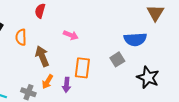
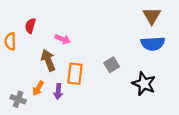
red semicircle: (40, 11) -> (30, 26), moved
blue semicircle: (135, 39) -> (153, 44), moved
brown arrow: (42, 56) -> (48, 60), moved

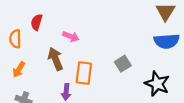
orange arrow: (38, 88) -> (19, 70), moved

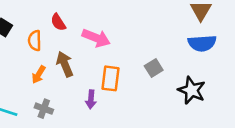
red semicircle: (37, 22) -> (58, 22), turned -49
pink arrow: (71, 36) -> (96, 38), size x1.5
brown arrow: (55, 59) -> (65, 64), moved

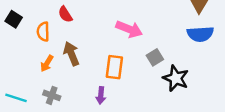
pink arrow: (96, 38) -> (129, 29), moved
black star: (192, 90) -> (176, 78), moved
purple arrow: (91, 99) -> (101, 95), moved

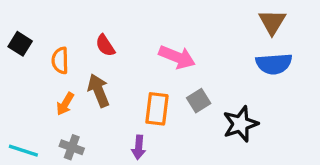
red semicircle: (65, 14) -> (105, 45), moved
gray square: (155, 57) -> (199, 101), moved
black star: (176, 78) -> (240, 124), turned 30

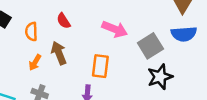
gray square: (199, 101) -> (150, 46), moved, size x1.5

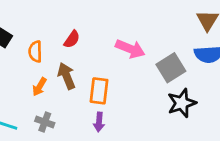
red semicircle: (64, 21) -> (72, 39), turned -112
orange rectangle: (100, 66) -> (99, 91), moved

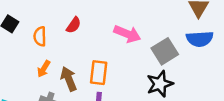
brown arrow: (66, 76) -> (69, 79), moved
black star: (182, 103) -> (160, 84), moved

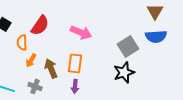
red semicircle: (74, 25) -> (40, 25), moved, size x1.5
pink arrow: (127, 34) -> (81, 32), moved
orange semicircle: (40, 36) -> (22, 42), moved

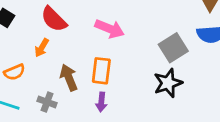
red semicircle: (40, 25) -> (54, 19), turned 100
orange semicircle: (22, 42) -> (14, 72), moved, turned -112
orange arrow: (31, 60) -> (42, 48), moved

